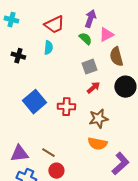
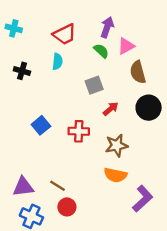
gray square: (89, 67) -> (94, 85), moved
blue square: (34, 102) -> (41, 125), size x0.7

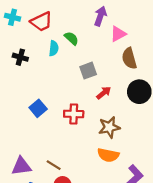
red trapezoid: (65, 34) -> (41, 22), moved
green semicircle: (101, 51) -> (71, 38), moved

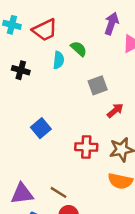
red cross: (74, 114) -> (86, 147), moved

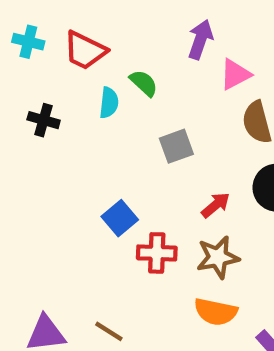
red trapezoid: (45, 30) -> (85, 50), turned 52
red arrow: (115, 111) -> (216, 205), moved
blue square: (41, 128) -> (120, 218), moved

